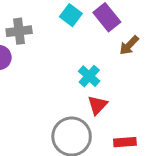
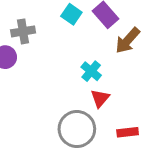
brown arrow: (129, 45) -> (128, 40), size x1.4

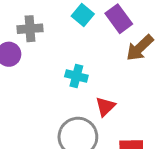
cyan cross: (91, 71) -> (76, 76), moved, turned -30

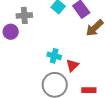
cyan cross: (76, 76) -> (54, 56), moved

